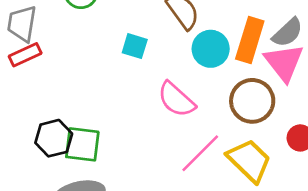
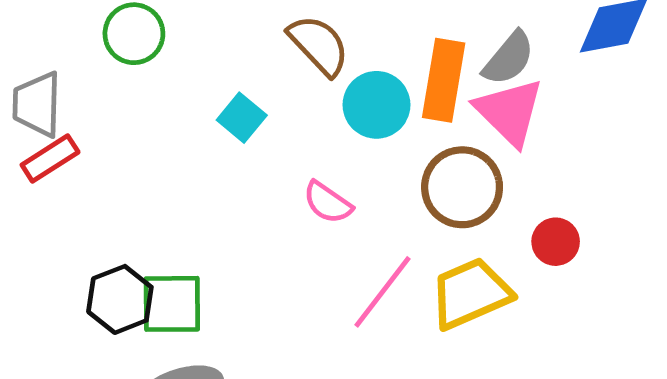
cyan square: (135, 46) -> (242, 118), turned 30
pink semicircle: (176, 99) -> (328, 202), size x0.7
yellow trapezoid: (249, 161) -> (471, 293), turned -60

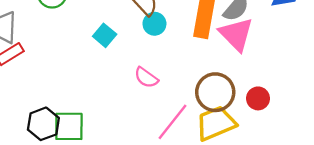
cyan circle: (376, 105) -> (154, 24), moved, size x0.7
brown circle: (462, 187) -> (215, 92), moved

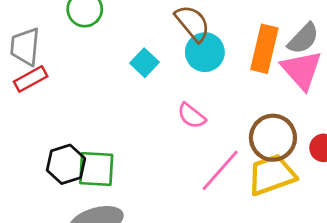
cyan circle: (154, 24) -> (205, 52), size x1.4

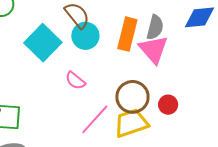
gray semicircle: (303, 39) -> (155, 27), turned -30
cyan square: (145, 63) -> (43, 43), size x1.8

